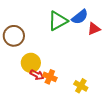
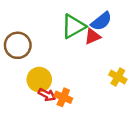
red triangle: (94, 29) -> (92, 36), moved
yellow cross: (81, 86) -> (118, 77), moved

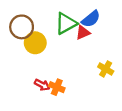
brown circle: (18, 45) -> (22, 27), moved
yellow circle: (39, 80) -> (35, 43), moved

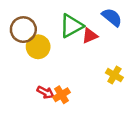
blue semicircle: (91, 19) -> (112, 17), moved, turned -102
orange cross: (57, 87) -> (61, 95), turned 35

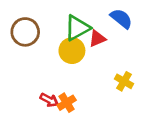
yellow circle: (38, 47) -> (72, 51), moved

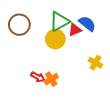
blue semicircle: (121, 19) -> (87, 24), moved

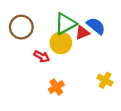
yellow cross: (95, 63) -> (105, 80), moved
red arrow: (38, 77) -> (42, 56), moved

